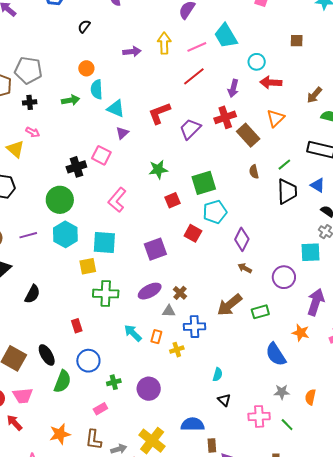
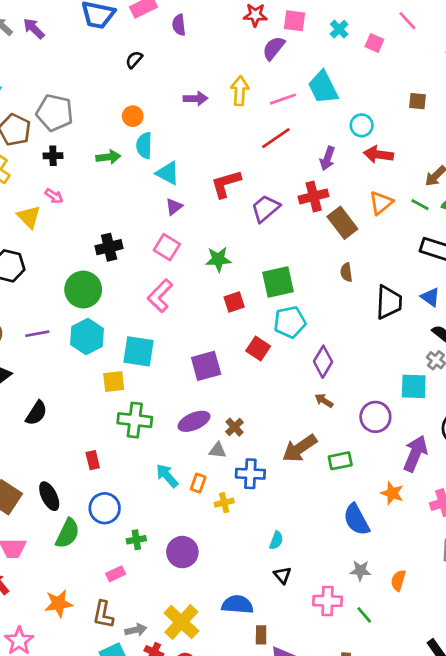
pink square: (101, 155) -> (167, 247), moved
green line: (284, 165) -> (420, 205), moved, turned 64

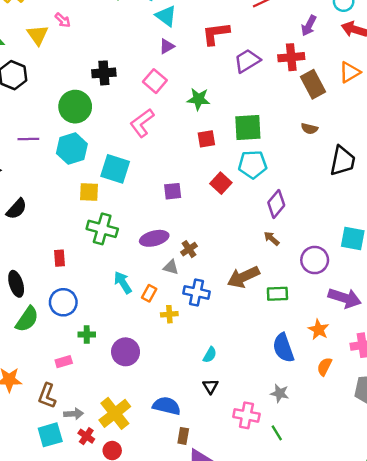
brown semicircle: (346, 272) -> (309, 129), turned -77
purple square: (206, 366) -> (173, 191), size x0.7
purple arrow: (415, 454) -> (345, 298), turned 76
orange semicircle: (398, 580) -> (324, 367), moved

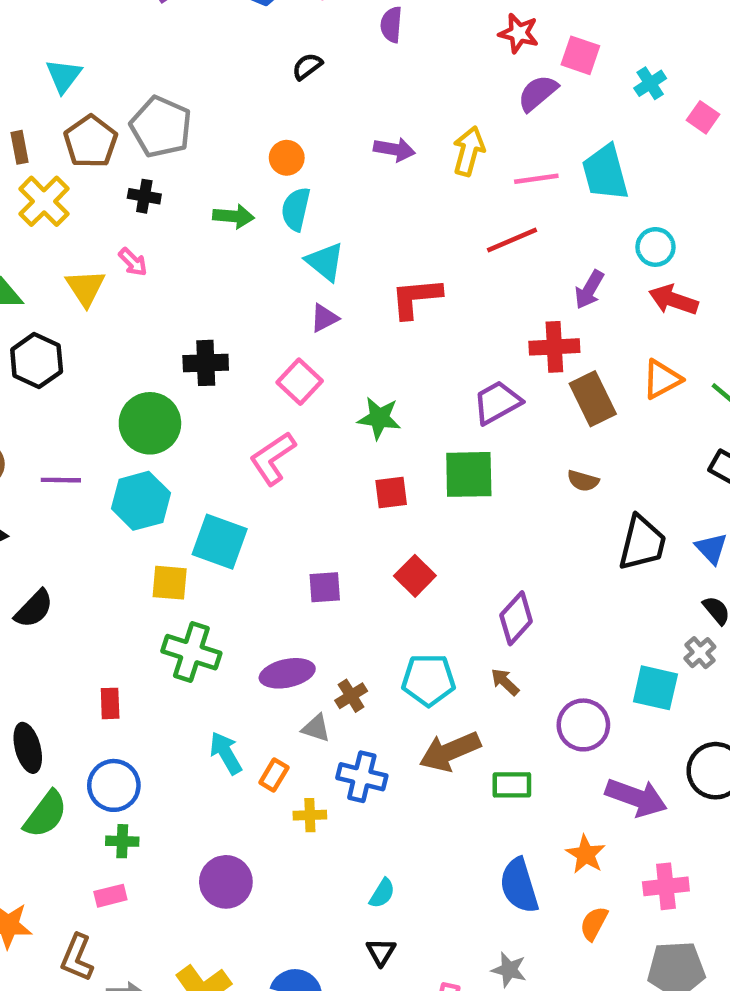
purple trapezoid: (247, 61) -> (497, 402), moved
cyan pentagon: (253, 164) -> (428, 680), moved
green cross: (87, 335) -> (122, 841), moved

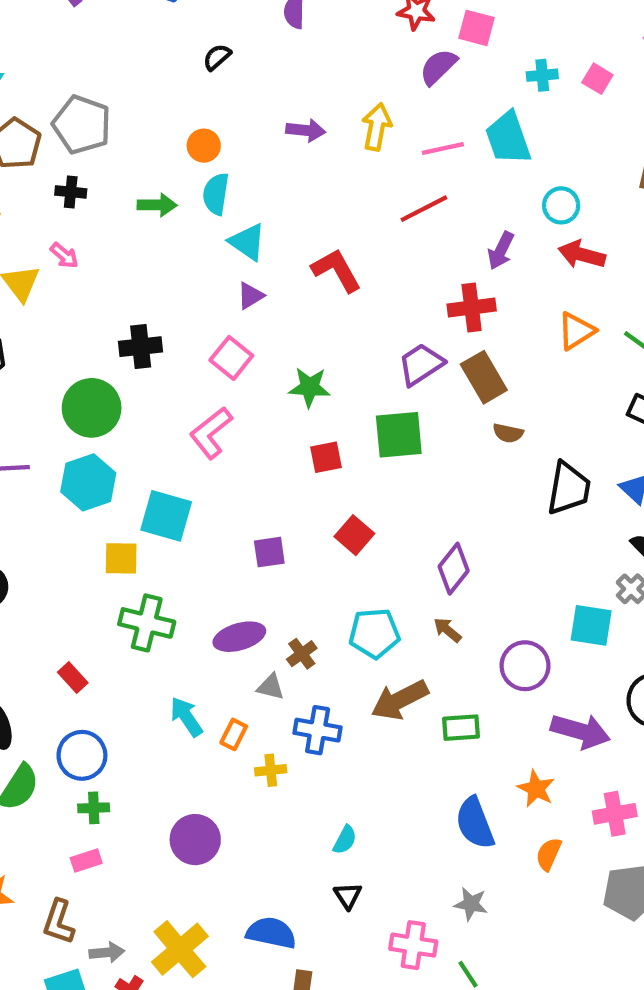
cyan cross: (650, 83) -> (542, 75), moved, turned 32
red L-shape: (416, 298) -> (336, 270), turned 70
brown rectangle: (593, 399) -> (484, 377), moved
red rectangle: (110, 703) -> (73, 677), turned -36

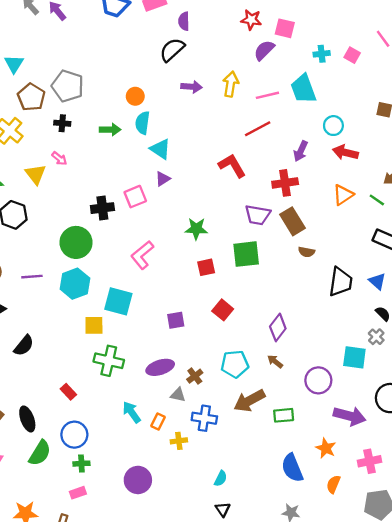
black semicircle: (217, 57) -> (172, 50), moved, size x1.6
red L-shape: (336, 270) -> (232, 166), moved
pink square: (231, 358) -> (135, 197), moved, turned 30
purple trapezoid: (421, 364) -> (258, 215), turned -136

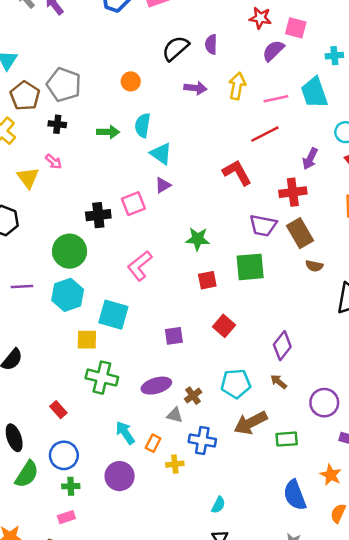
purple semicircle: (184, 21) -> (211, 44), moved
orange circle: (135, 96) -> (131, 81), moved
purple circle: (138, 480) -> (120, 476), moved

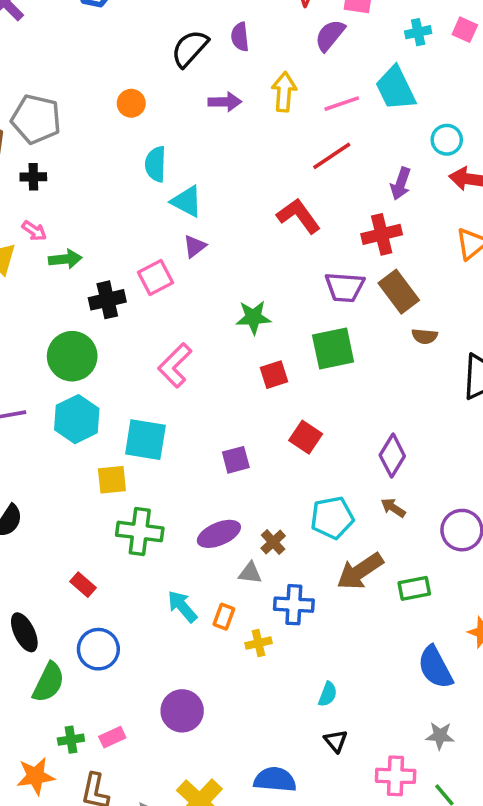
green arrow: (108, 132) -> (65, 259), moved
purple circle: (120, 476) -> (182, 711), moved
green cross: (71, 486) -> (71, 740), moved

